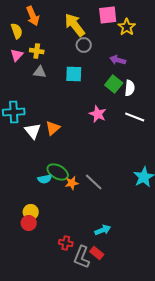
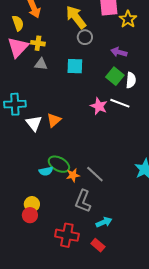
pink triangle: (17, 55) -> (18, 47), size x1.6
white line: (135, 117) -> (120, 103), moved
red cross: (66, 243) -> (67, 235), size x1.6
gray L-shape: (82, 257) -> (83, 201), moved

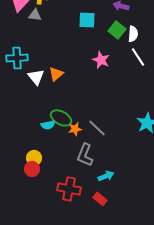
gray triangle: (41, 64) -> (35, 15), moved
cyan square: (75, 66) -> (87, 20), moved
white line: (120, 103) -> (138, 57), moved, turned 36

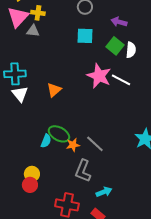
white line: (138, 57) -> (121, 80), moved, turned -30
pink star: (101, 60) -> (99, 76), size x1.4
white triangle: (36, 77) -> (20, 94), moved
cyan semicircle: (48, 125) -> (46, 141), turned -56

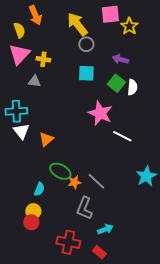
yellow cross: (38, 13) -> (43, 59), moved
gray triangle: (33, 31) -> (34, 81), moved
white line: (121, 80) -> (122, 136), moved
orange triangle: (54, 90) -> (46, 139), moved
cyan semicircle: (46, 141) -> (39, 189), moved

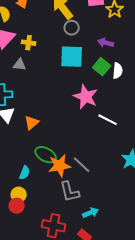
cyan square: (86, 73) -> (72, 57), size x1.4
orange star: (74, 182) -> (60, 166), size x1.6
gray L-shape: (84, 208) -> (70, 192), turned -35

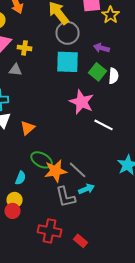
gray circle: (72, 28) -> (68, 33), size x1.5
cyan arrow: (91, 213) -> (87, 189), moved

